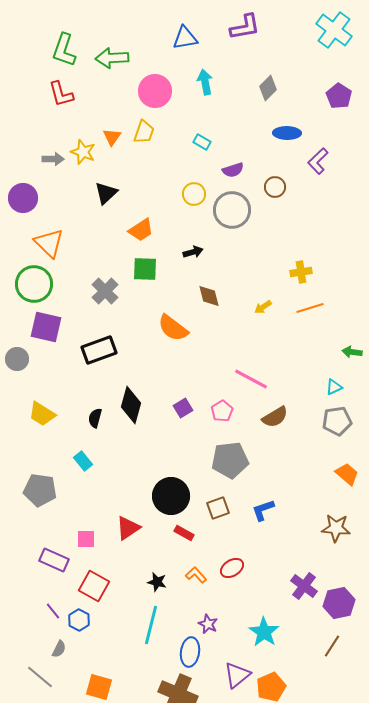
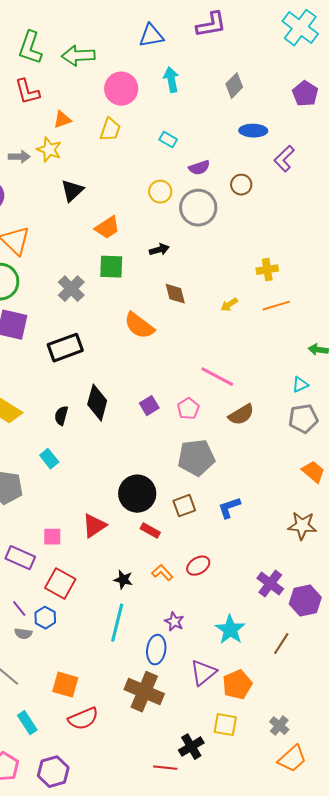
orange triangle: (112, 137) -> (62, 120), moved, turned 36
brown line: (332, 646) -> (281, 644), moved
gray semicircle: (59, 649) -> (23, 634), moved, turned 72

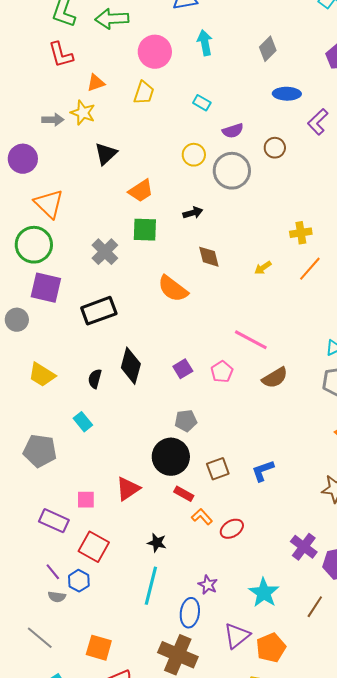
orange line: (276, 306) -> (310, 269), turned -32
gray pentagon: (196, 458) -> (186, 421), moved, size x0.6
orange L-shape: (162, 573) -> (202, 517), moved

